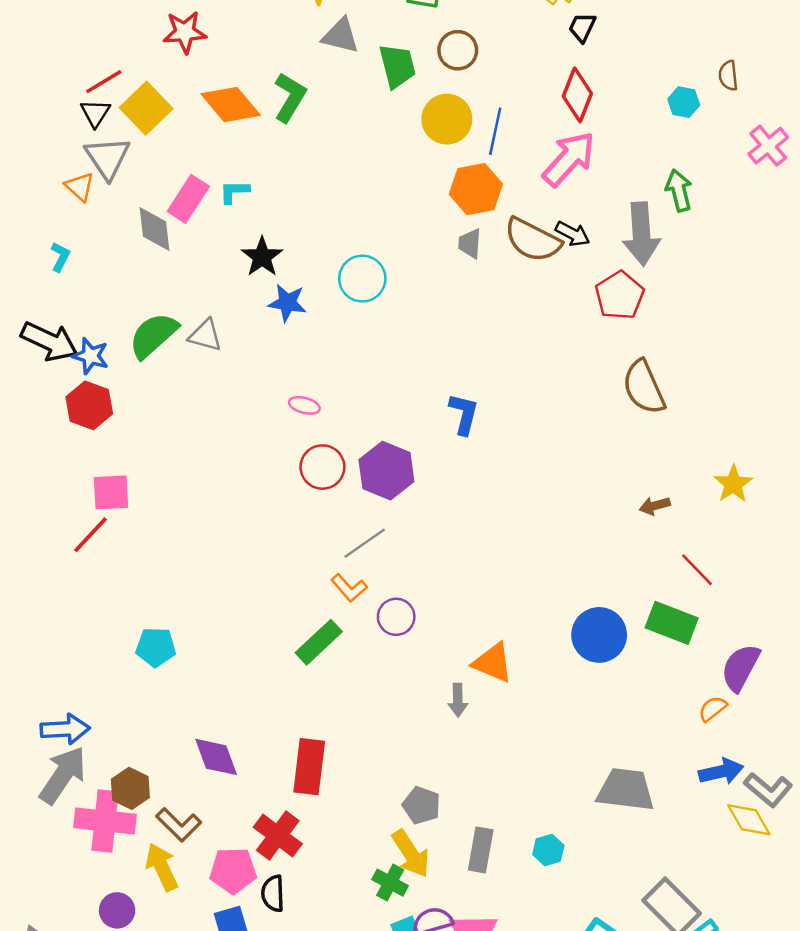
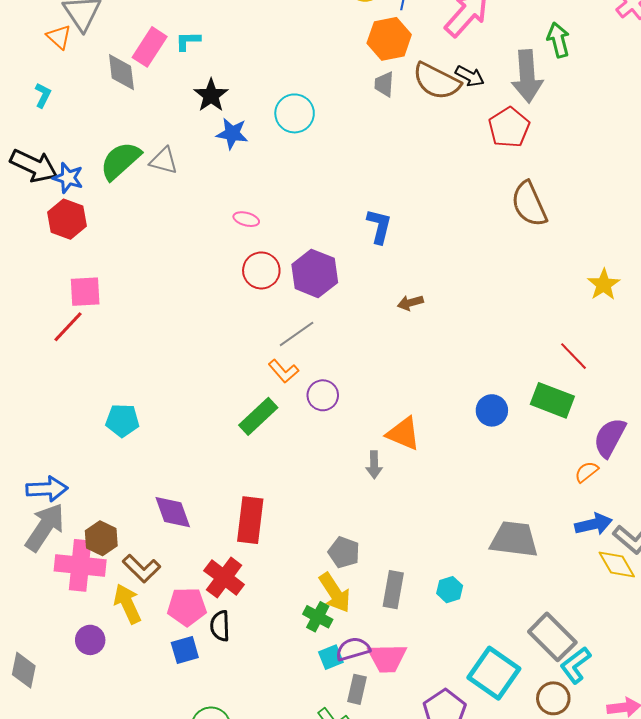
brown arrow: (655, 506) -> (410, 303), moved
blue circle: (599, 635) -> (492, 410), size x0.7

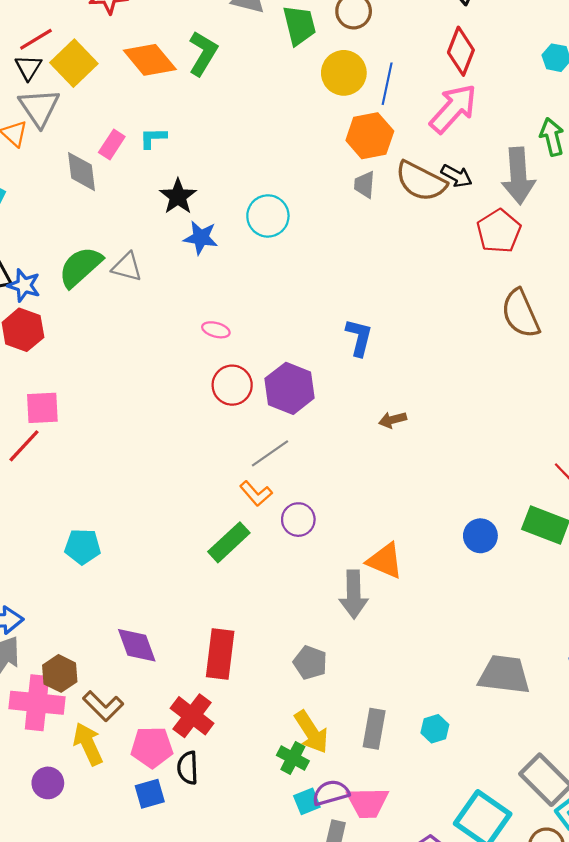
pink rectangle: (150, 47) -> (112, 144), size x0.7
gray arrow: (374, 465) -> (354, 594), size x1.6
gray pentagon: (344, 552) -> (310, 663), moved

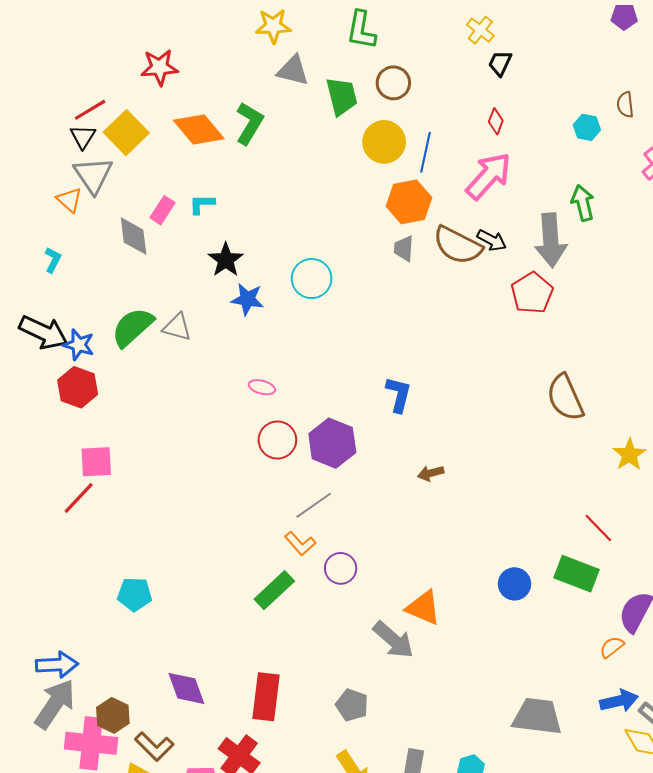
red diamond: (461, 51) -> (496, 121), size x0.6
brown semicircle: (521, 314) -> (565, 398), moved
gray arrow: (354, 594) -> (393, 640), turned -48

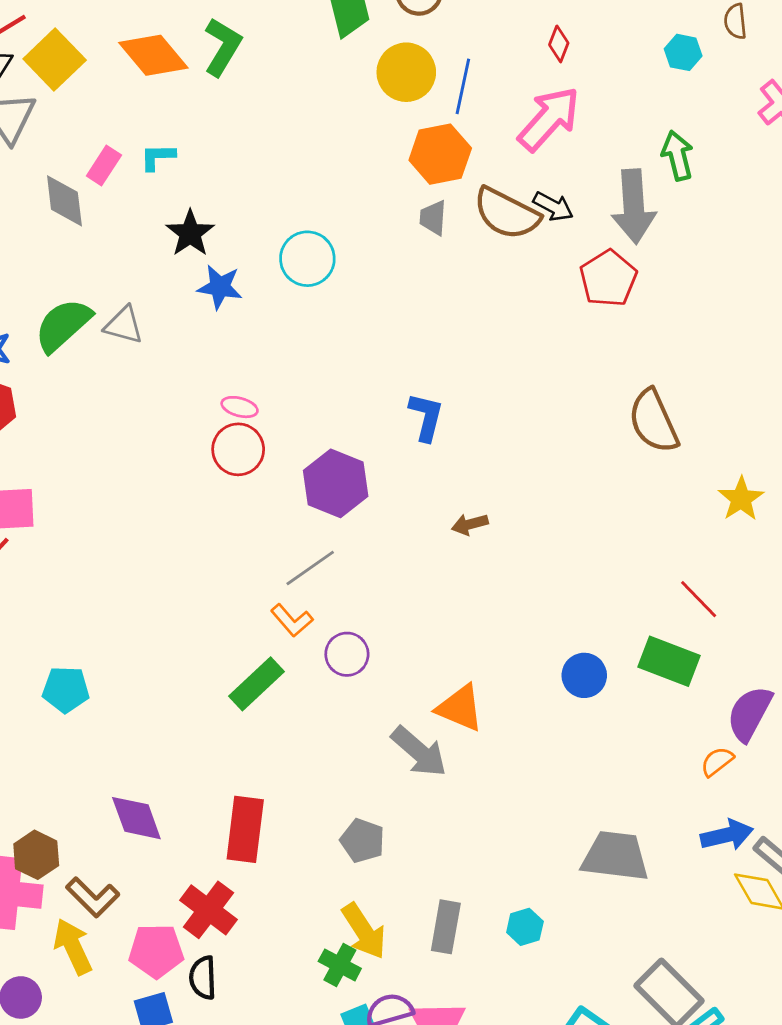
red circle: (277, 440) -> (238, 449), moved

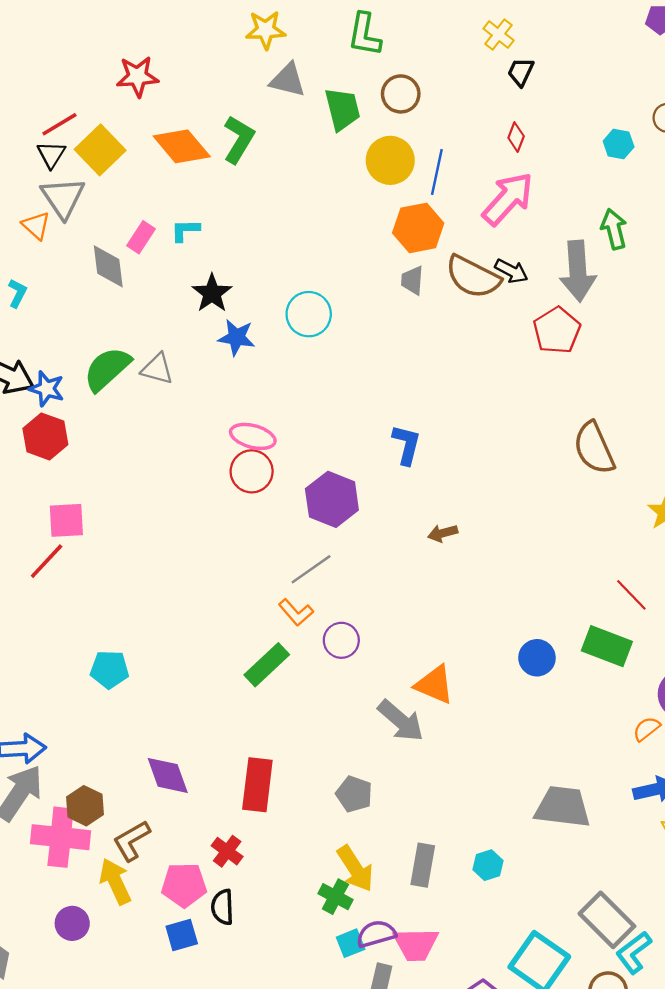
pink ellipse: (240, 407) -> (253, 436), size x1.5
brown L-shape: (93, 897) -> (132, 841), turned 105
red cross: (208, 910) -> (227, 851), size x0.7

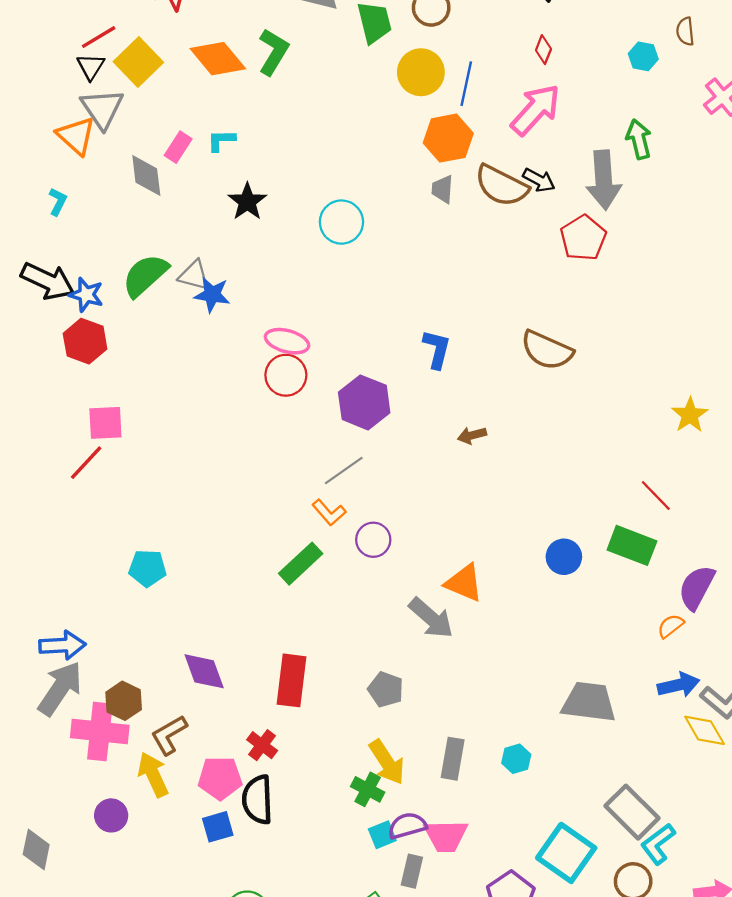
orange triangle: (36, 226) -> (76, 136), size x1.4
blue star: (236, 337) -> (212, 295), moved
brown semicircle: (594, 448) -> (547, 350), moved, turned -42
black semicircle: (222, 907) -> (258, 800), size x1.4

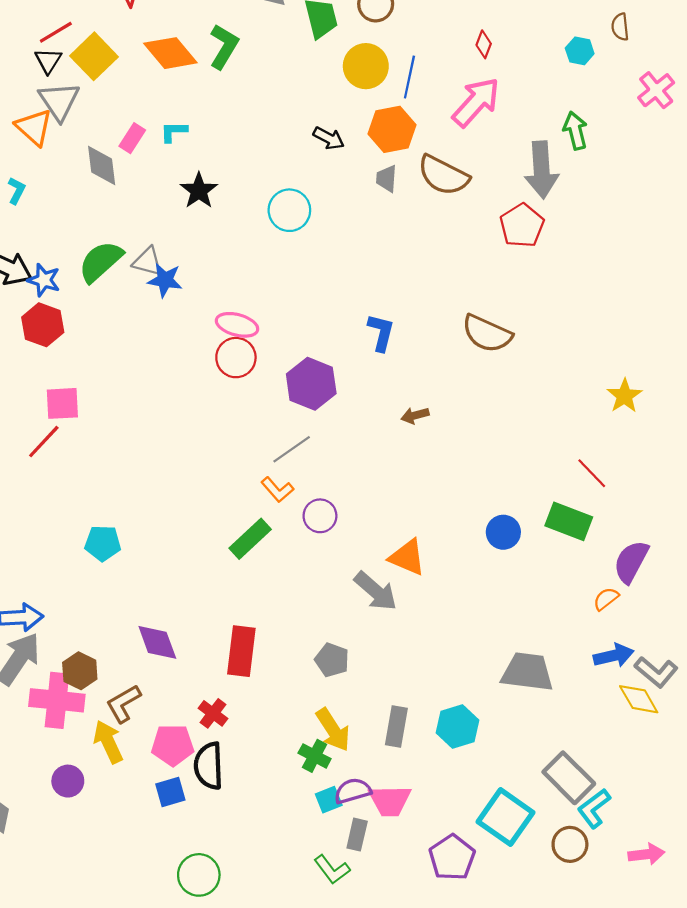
black arrow: (539, 180) -> (329, 138), moved
cyan hexagon: (516, 759) -> (457, 726), size x1.5

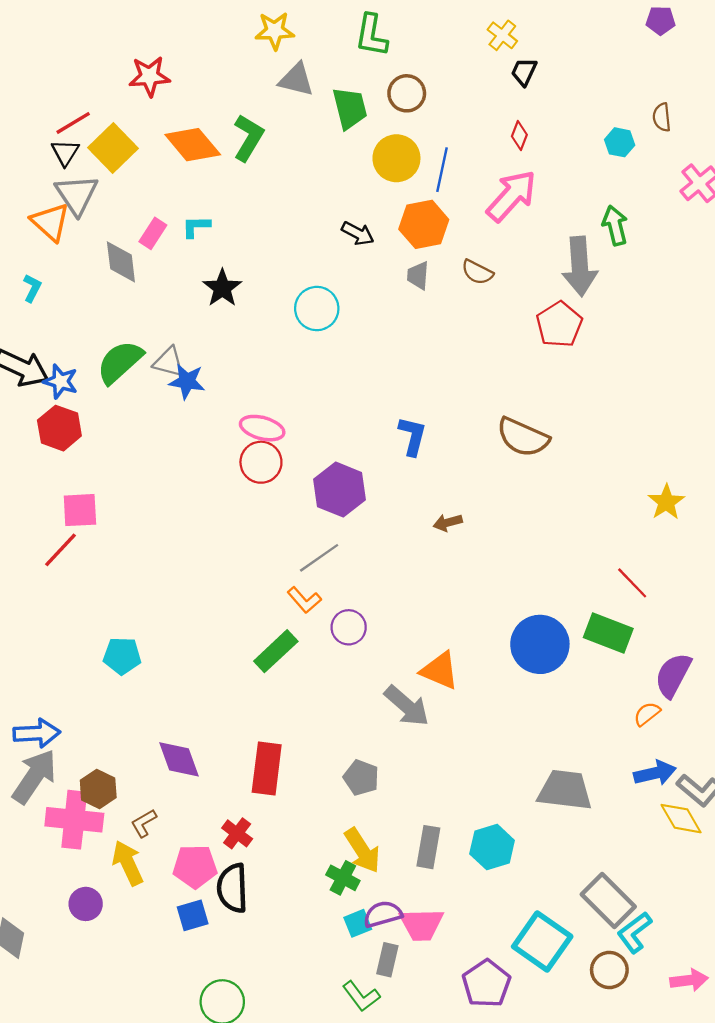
brown semicircle: (443, 175) -> (477, 272), size x0.6
blue circle: (503, 532) -> (540, 644), size x1.6
brown L-shape: (123, 704) -> (144, 823), size x0.7

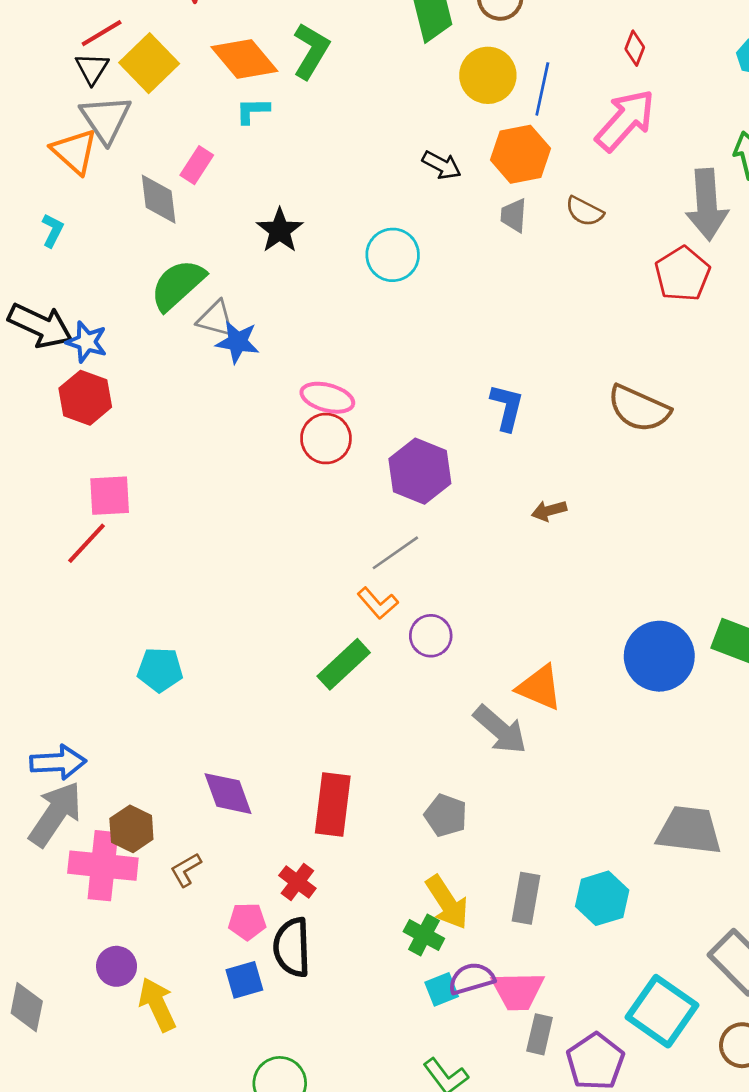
cyan L-shape: (196, 227) -> (253, 111), moved
green semicircle: (120, 362) -> (178, 285), moved
yellow arrow: (128, 863) -> (157, 1004), moved
pink pentagon: (195, 866) -> (247, 921), size x0.7
gray rectangle: (387, 960) -> (540, 1034), moved

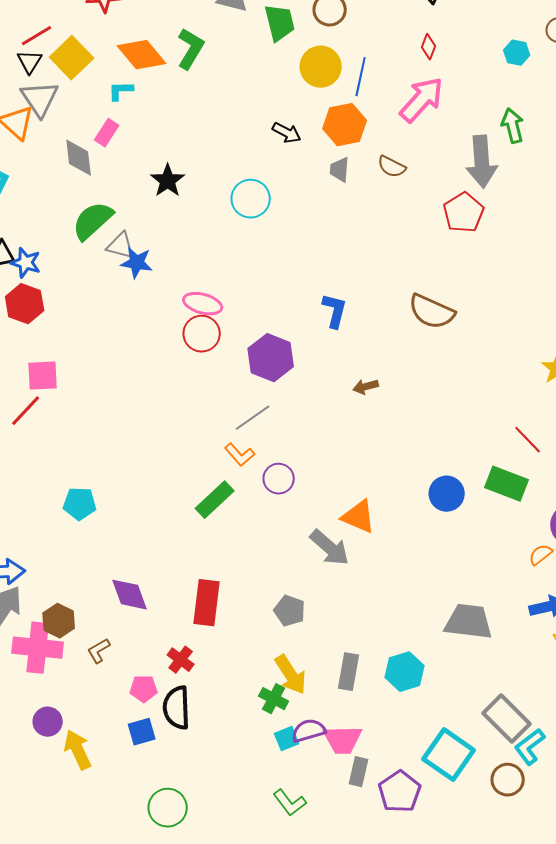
cyan L-shape: (253, 111) -> (121, 91), moved
blue circle: (659, 656) -> (447, 494), size x0.7

